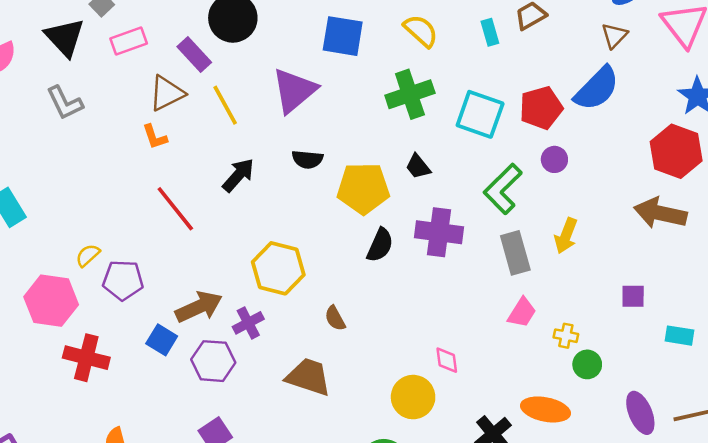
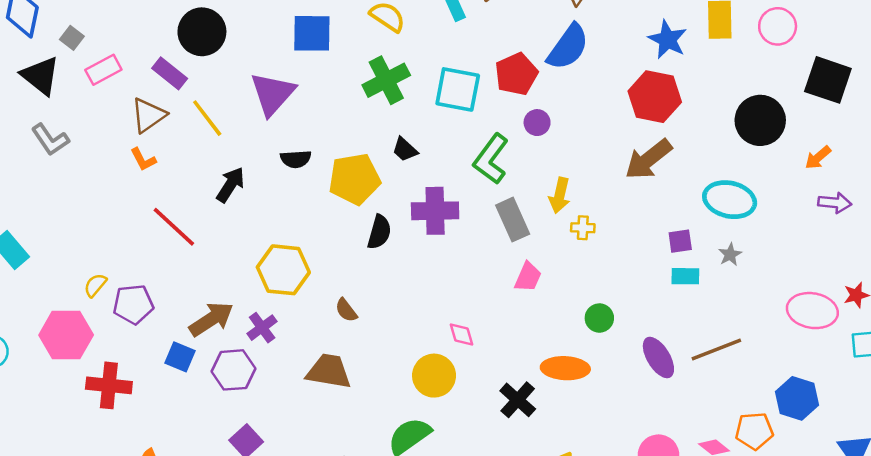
brown arrow: (660, 213) -> (648, 159), turned -42
purple square: (633, 296) -> (680, 241), moved
yellow cross: (566, 336) -> (583, 228), moved

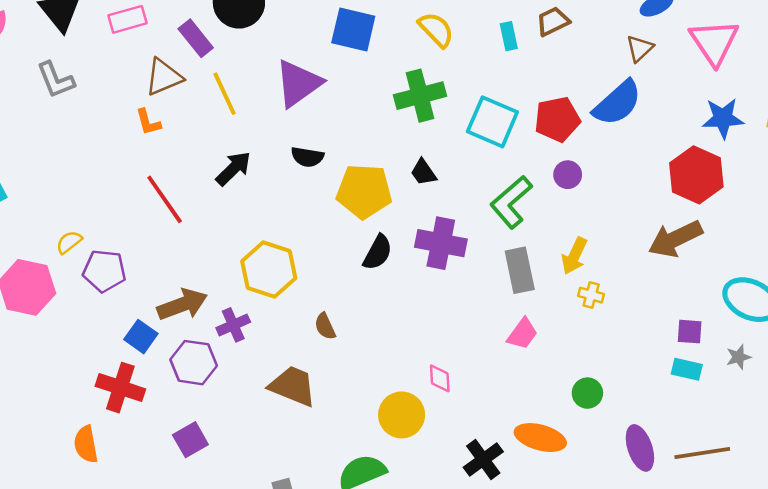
blue star: (668, 40) -> (723, 118), turned 30
red cross: (109, 385) -> (120, 388), moved

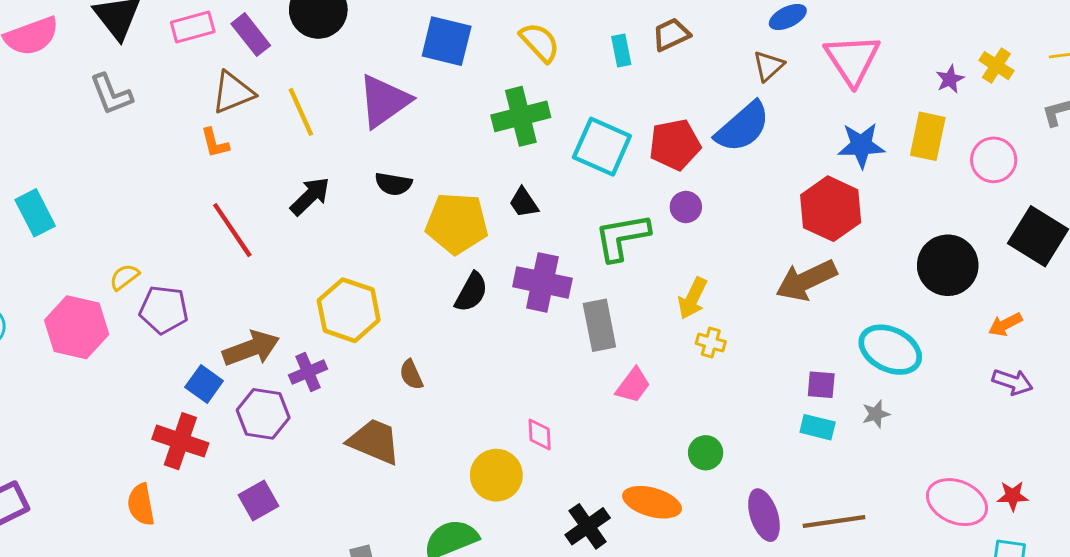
purple rectangle: (196, 38) -> (251, 35), moved
green L-shape: (511, 202) -> (622, 237), turned 30
gray rectangle: (520, 270) -> (599, 325), moved

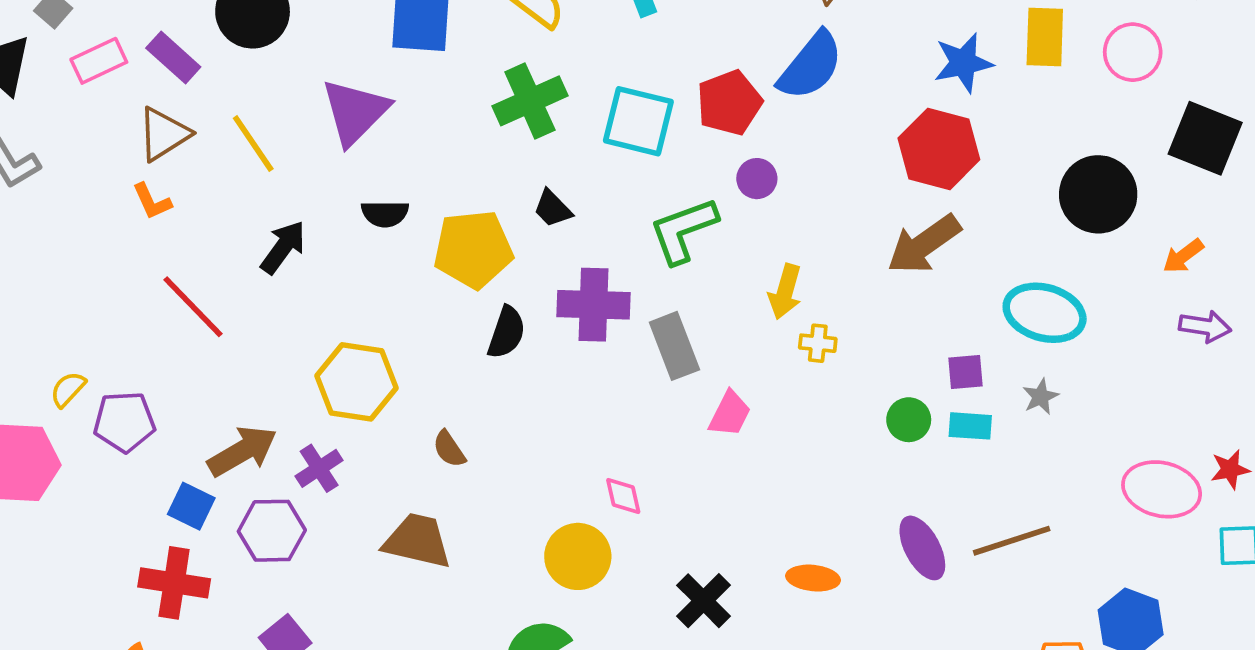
green circle: (706, 453) -> (909, 420), moved
orange ellipse: (652, 502) -> (813, 578), moved, size x0.7

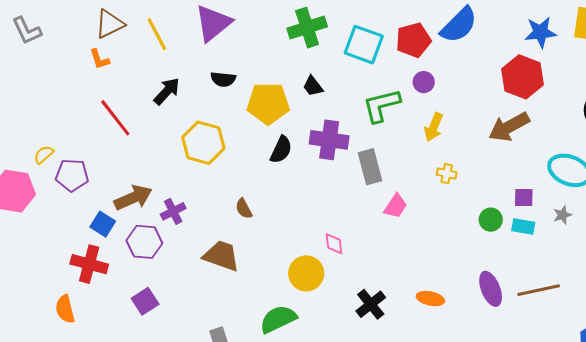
yellow arrow: (785, 292) -> (434, 127), moved
yellow hexagon: (357, 382) -> (203, 143), moved

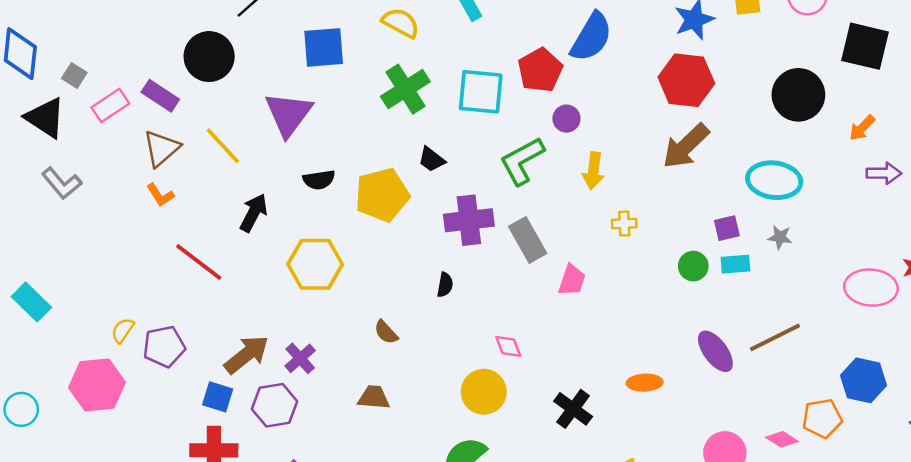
black semicircle: (281, 150) -> (445, 285), moved, size x0.7
gray star: (562, 215) -> (780, 237), turned -30
brown trapezoid: (221, 256) -> (374, 397), size x0.7

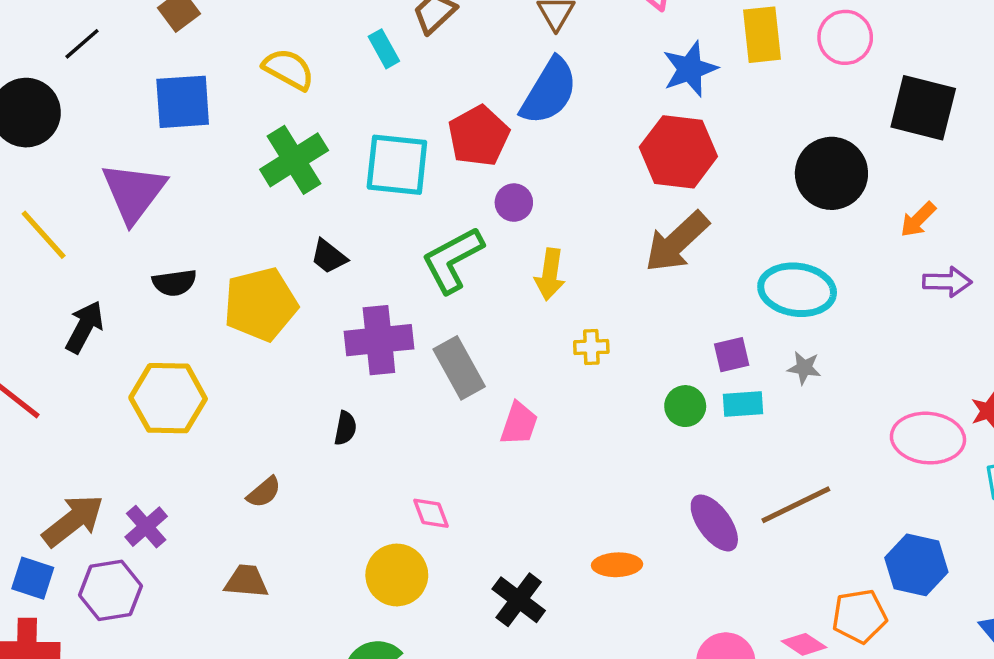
brown semicircle: (386, 332) -> (264, 492), turned -88

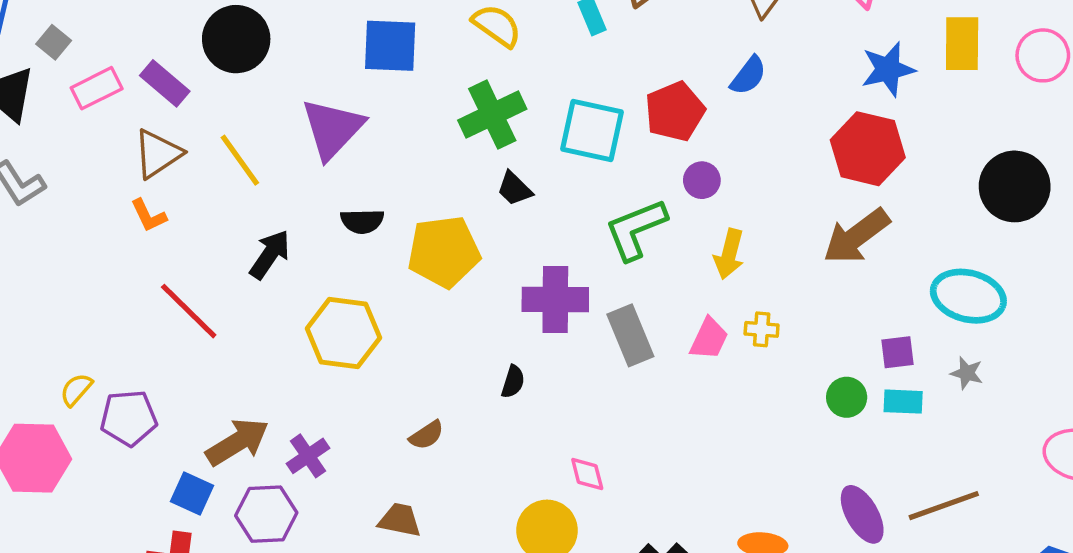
blue semicircle: (549, 91) -> (748, 76), size x0.6
black trapezoid: (329, 257) -> (514, 189), moved
pink trapezoid: (519, 424) -> (709, 339), moved

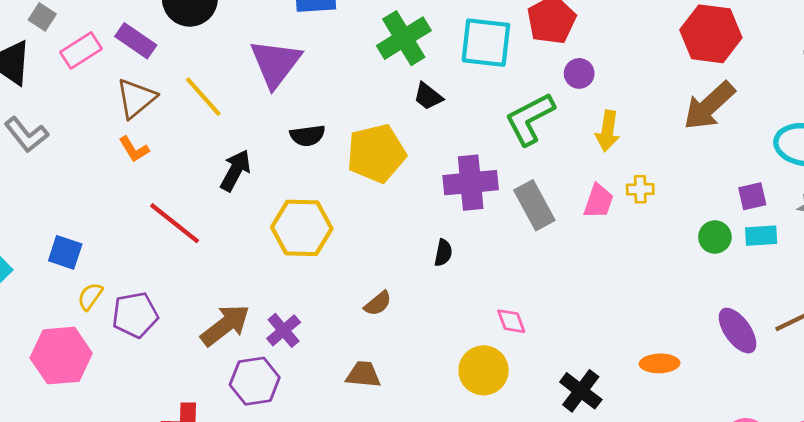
blue square: (192, 494) -> (65, 252), moved

